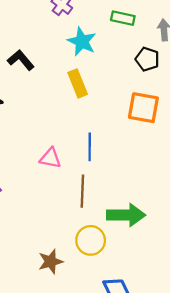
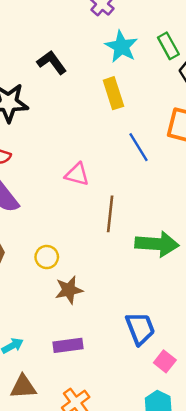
green rectangle: (123, 18) -> (168, 46), moved, turned 45
blue line: (90, 147) -> (138, 147), moved, turned -36
yellow circle: (91, 240) -> (47, 257), moved, size x0.7

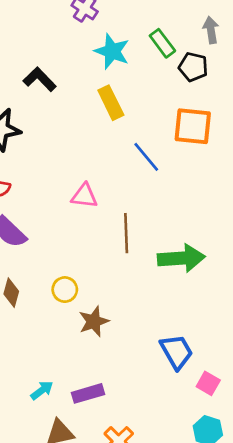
purple rectangle: (68, 345) -> (88, 393), moved

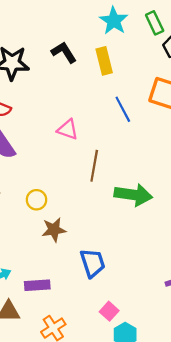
black L-shape: (40, 79) -> (64, 52), moved
blue trapezoid: (177, 352) -> (93, 263), moved
pink square: (208, 383) -> (109, 311), moved

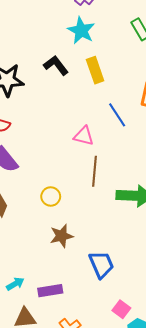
cyan star: (114, 21) -> (81, 31), moved
pink triangle: (68, 129) -> (84, 136), moved
yellow circle: (36, 200) -> (51, 197), moved

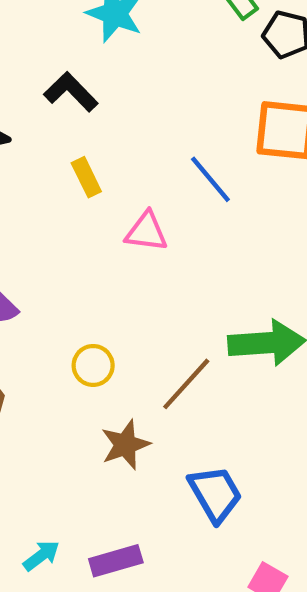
yellow rectangle: (95, 70) -> (86, 177), moved, size x0.7
brown line: (95, 171) -> (186, 384), moved, turned 44

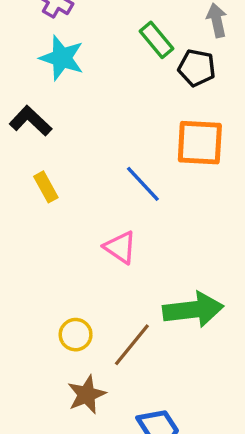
pink triangle: (146, 232) -> (120, 247), moved, turned 30
yellow circle: (93, 365) -> (76, 335), moved

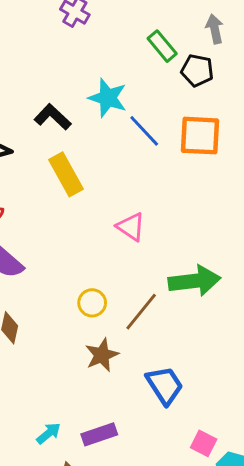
cyan star: (62, 58) -> (108, 98), moved
blue line: (143, 184) -> (144, 131), moved
yellow rectangle: (46, 187) -> (66, 174), size x1.6

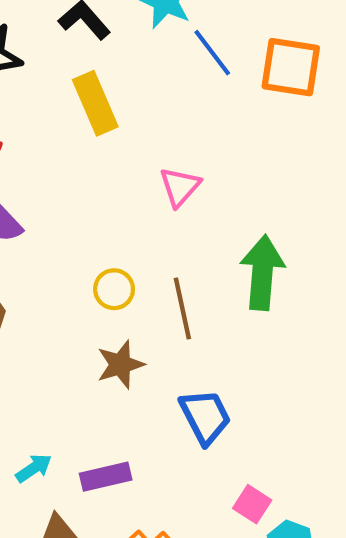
pink triangle: (131, 227) -> (180, 187), turned 32
green arrow: (194, 281) -> (262, 273), turned -84
brown line: (141, 312) -> (182, 309), turned -57

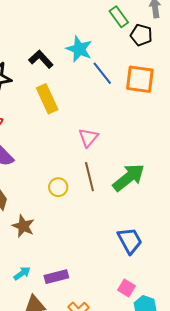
green arrow: (262, 273) -> (129, 177), turned 48
brown line: (182, 309) -> (89, 177), moved
brown star: (120, 364) -> (23, 226), moved, turned -30
blue trapezoid: (205, 416) -> (130, 241), moved

